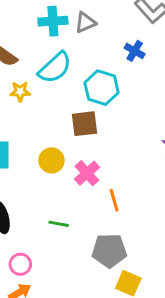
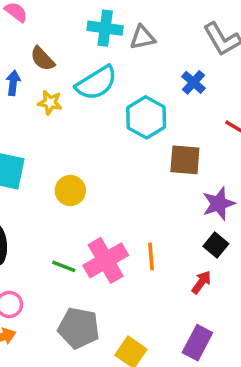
brown square: (85, 124) -> (185, 160), moved
pink cross: (87, 173) -> (106, 260), moved, size x1.4
orange line: (114, 200) -> (151, 256), moved
gray pentagon: (109, 251) -> (79, 328), moved

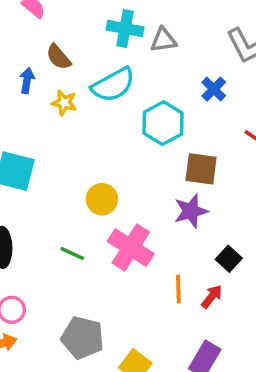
yellow circle: (70, 191) -> (102, 199), moved
purple star: (219, 204) -> (191, 211), moved
orange line: (151, 256) -> (178, 289), moved
pink cross: (106, 260) -> (131, 248), moved, turned -30
green line: (64, 266) -> (72, 254), moved

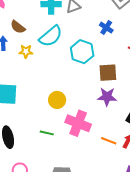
purple star: (191, 211) -> (107, 97), turned 30
orange line: (178, 289) -> (109, 141), turned -56

